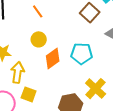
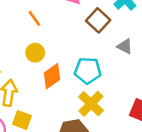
yellow cross: (96, 89) -> (91, 104), moved

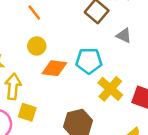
orange diamond: (52, 76) -> (54, 68), turned 45
yellow cross: (91, 104) -> (110, 89), moved

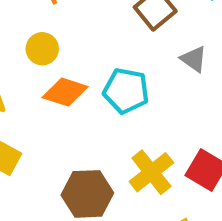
yellow cross: (110, 89) -> (151, 172), moved

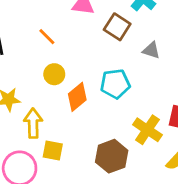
orange diamond: (65, 92) -> (77, 97), turned -40

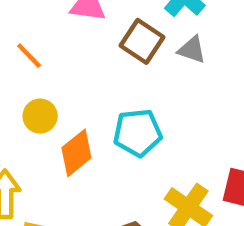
gray triangle: (151, 50) -> (192, 50), moved

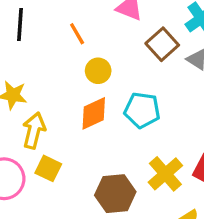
yellow circle: (40, 116) -> (98, 71), moved

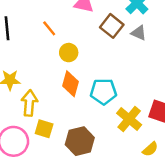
cyan pentagon: (142, 110) -> (103, 92), moved
orange diamond: (94, 113) -> (70, 84), turned -40
brown hexagon: (115, 194) -> (80, 141), moved

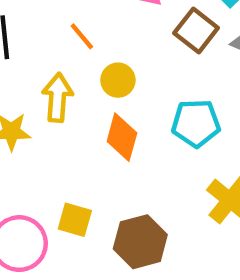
cyan pentagon: (103, 92) -> (196, 123), moved
yellow arrow: (29, 103) -> (57, 98), moved

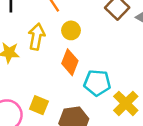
cyan pentagon: (196, 123) -> (97, 83), moved

